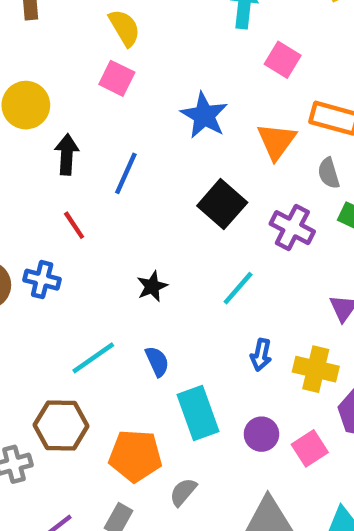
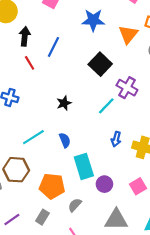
blue star: (204, 115) -> (93, 20), turned -30
red line: (74, 225) -> (30, 63), moved
purple cross: (292, 228) -> (127, 88), moved
purple circle: (261, 434) -> (104, 184), moved

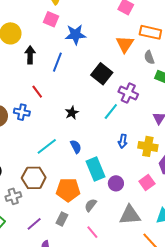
blue star: (93, 20) -> (76, 35), moved
red line: (30, 63) -> (37, 92), moved

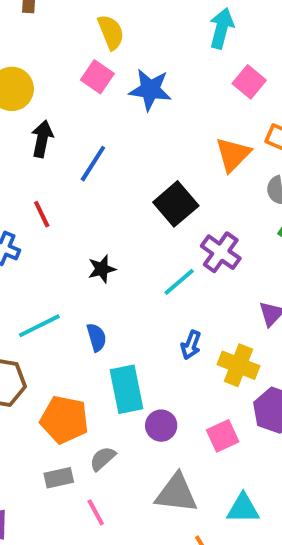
blue star: (76, 35) -> (150, 90), moved
gray rectangle: (62, 219) -> (59, 478), moved, turned 40

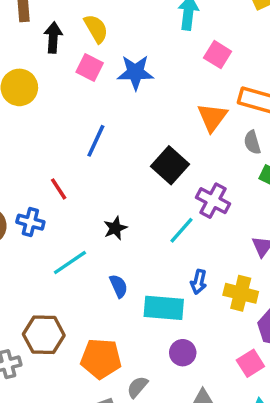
black arrow: (42, 139) -> (53, 37), moved
cyan line: (39, 326) -> (70, 262), moved
cyan rectangle: (126, 389) -> (164, 308), moved, turned -66
pink square: (223, 436) -> (250, 363), moved

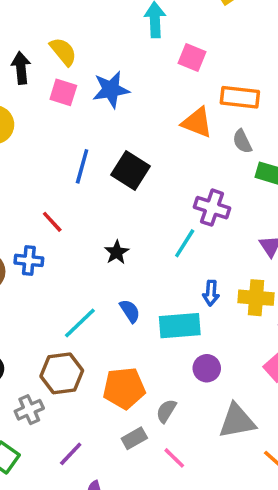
orange triangle: (212, 117) -> (197, 123), turned -36
black square: (170, 165) -> (131, 170), moved
cyan line: (70, 262) -> (80, 323), moved

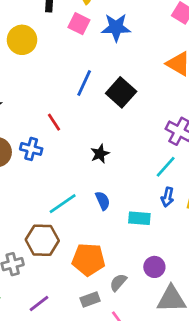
cyan line: (185, 243) -> (166, 167), moved
cyan rectangle: (180, 326) -> (139, 218), size x0.7
purple circle: (207, 368) -> (154, 267), moved

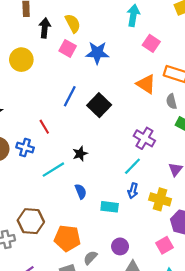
cyan line: (63, 204) -> (53, 170), moved

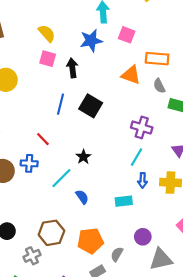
black arrow: (45, 28) -> (72, 68), moved
blue star: (97, 53) -> (91, 41), moved
blue semicircle: (81, 191) -> (82, 197), moved

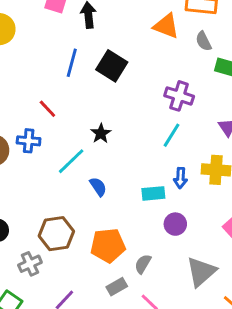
blue arrow: (143, 180) -> (180, 178), moved
purple circle: (143, 237) -> (175, 224), moved
gray triangle: (161, 259) -> (201, 272), turned -30

